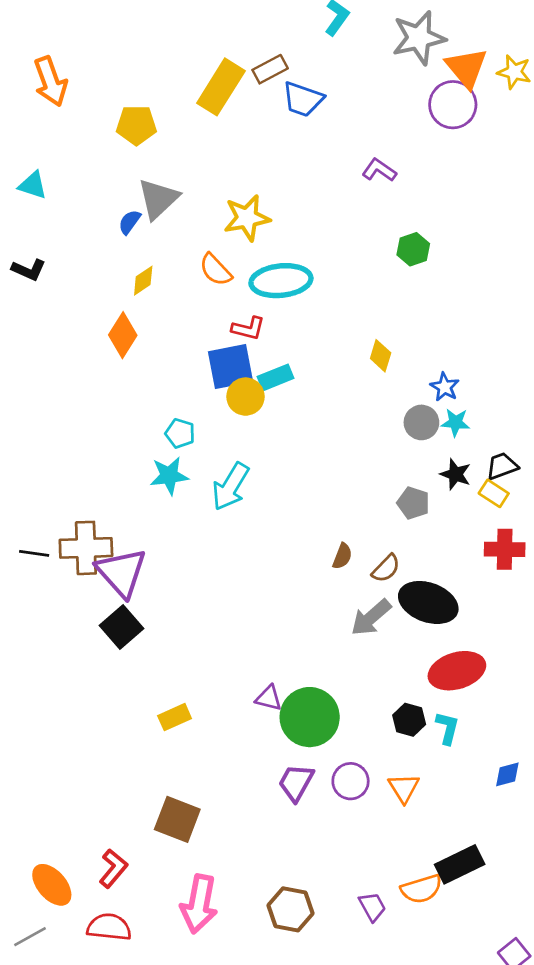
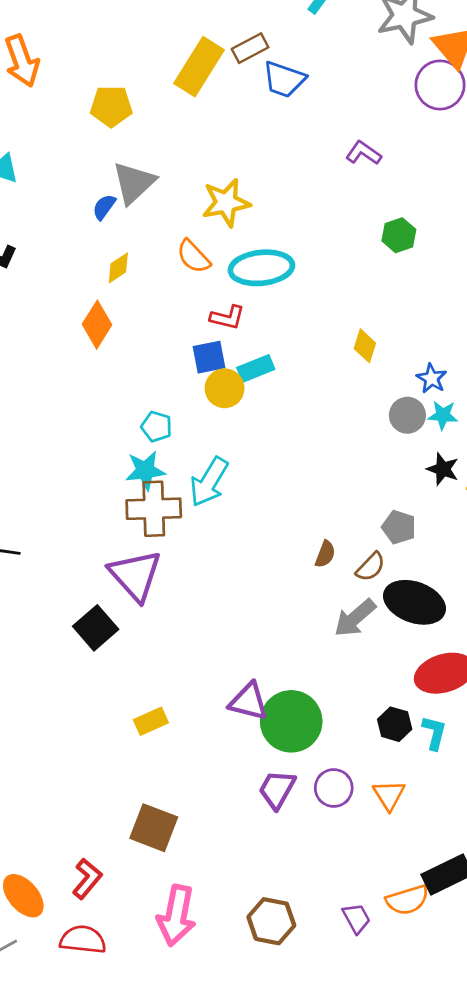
blue square: (231, 367) -> (209, 357), size x0.7
gray pentagon: (413, 503) -> (399, 527), moved
brown cross: (86, 548) -> (154, 509), moved
purple triangle: (121, 572) -> (135, 575), moved
purple triangle: (269, 698) -> (249, 702), size x1.4

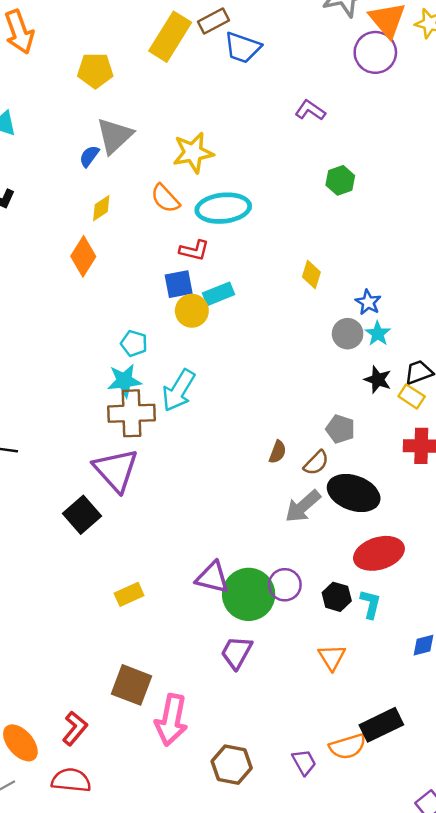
cyan star: (443, 415) -> (378, 334), turned 30
purple circle: (334, 788) -> (285, 585), moved
pink arrow: (176, 916) -> (171, 720), moved

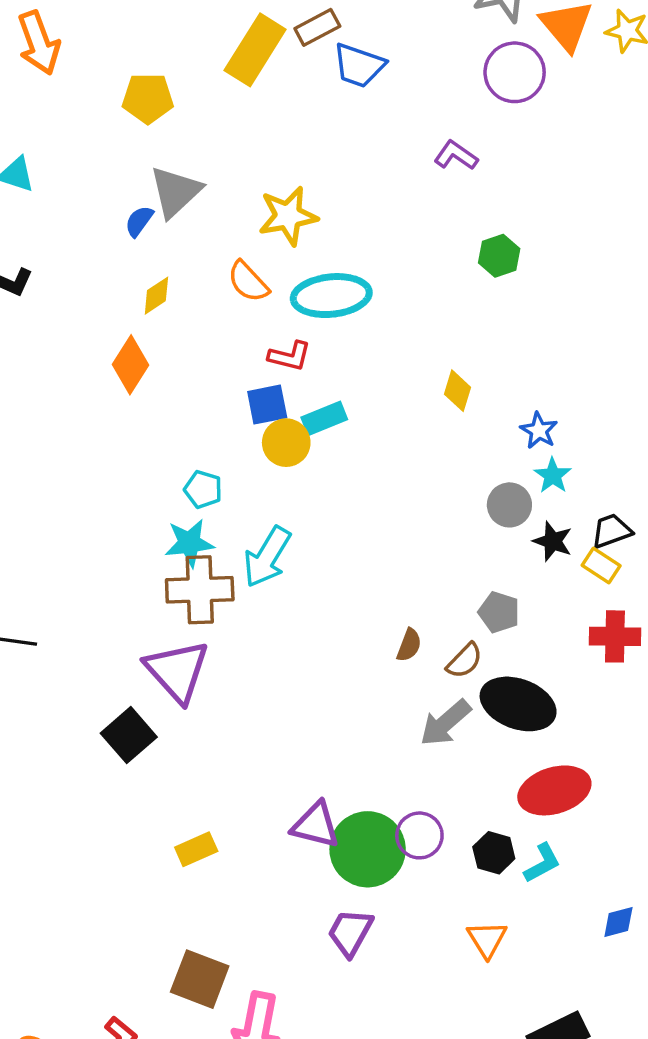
purple circle: (375, 52) -> (515, 72), moved
gray circle: (348, 334) -> (509, 505), moved
cyan L-shape: (370, 604) -> (542, 863), turned 48

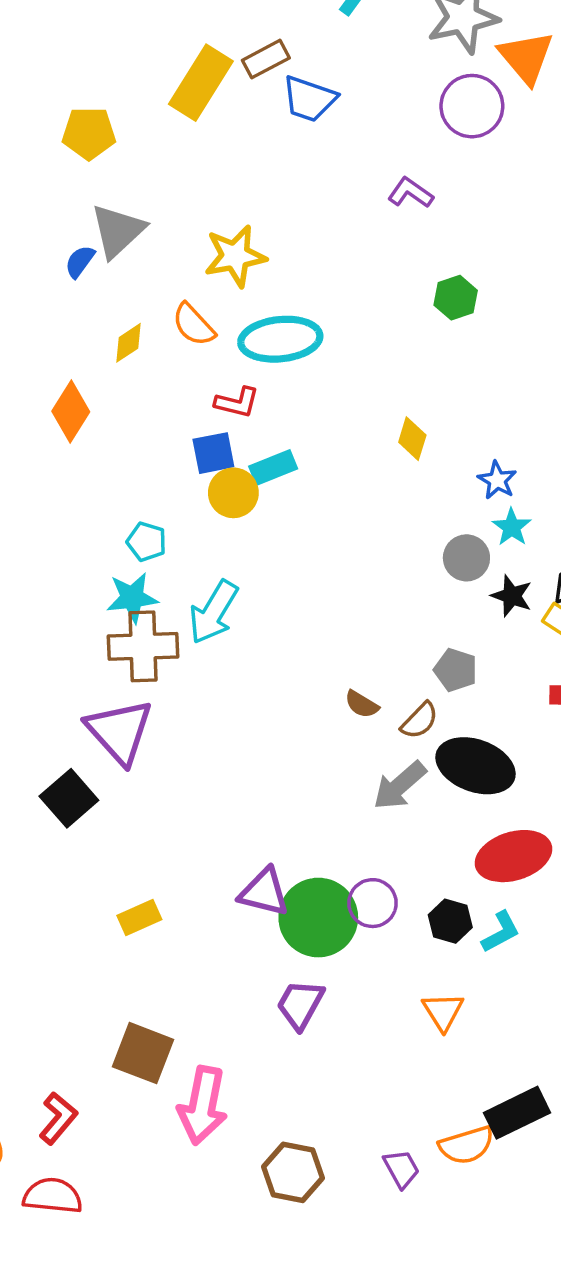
yellow diamond: (156, 296) -> (129, 343), moved
brown semicircle: (409, 645) -> (362, 704), turned 100

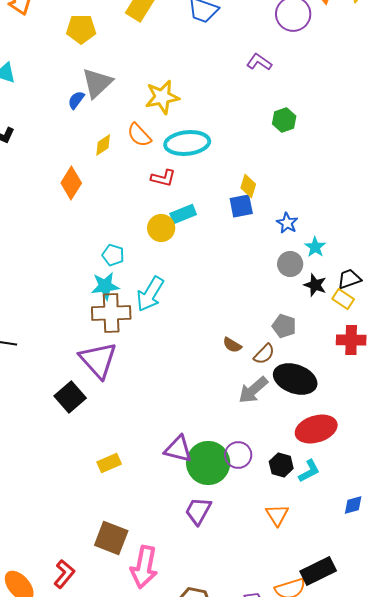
yellow diamond: (412, 439) -> (248, 186), moved
blue square: (213, 453) -> (241, 206), moved
blue star: (497, 480) -> (287, 223), moved

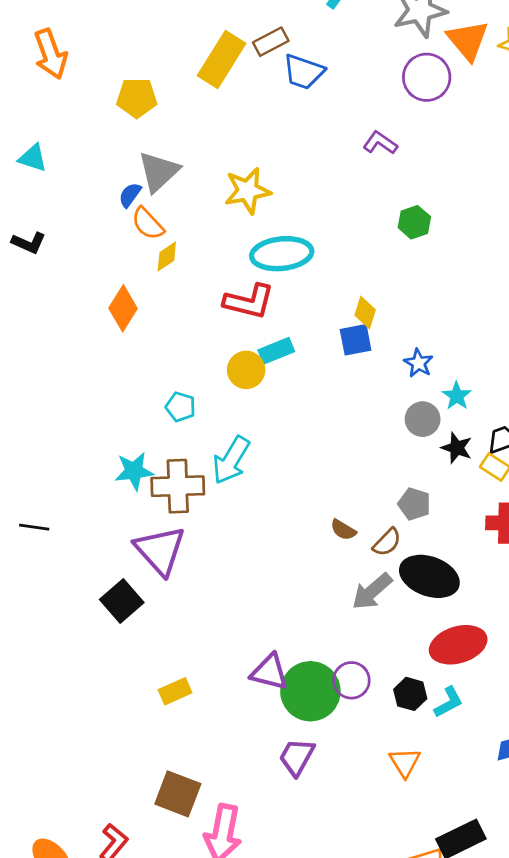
orange semicircle: (139, 135) -> (148, 224), moved
red L-shape: (163, 178) -> (249, 302), size x1.5
cyan star: (105, 286) -> (134, 471), moved

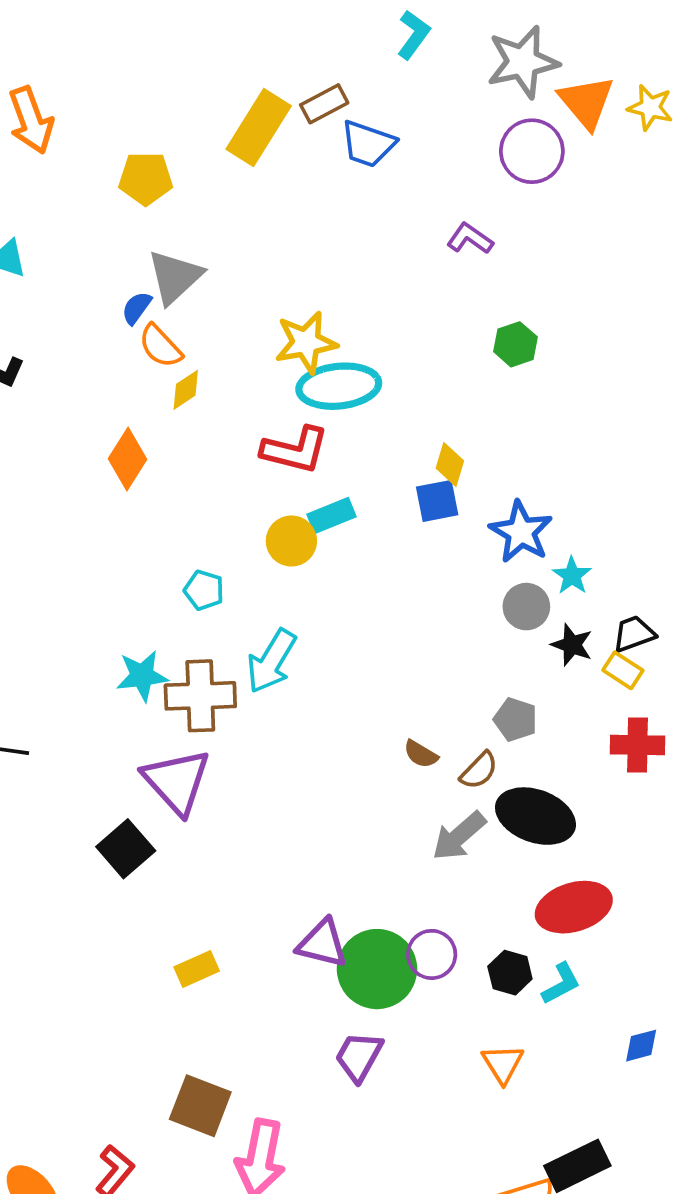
yellow star: (248, 191) -> (306, 342), moved
blue star: (418, 363) -> (521, 532), size x1.6

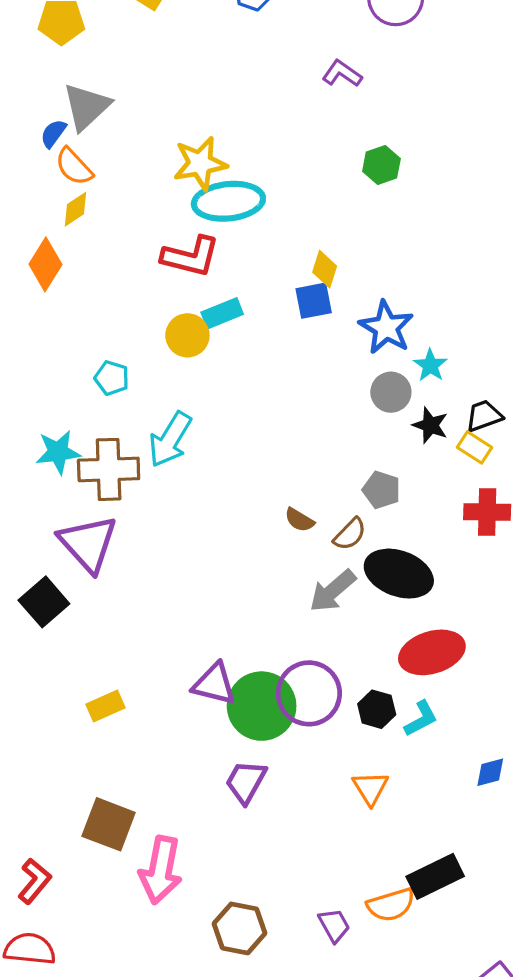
yellow diamond: (186, 390) -> (75, 209), moved
purple circle: (432, 954) -> (309, 693), size x1.5

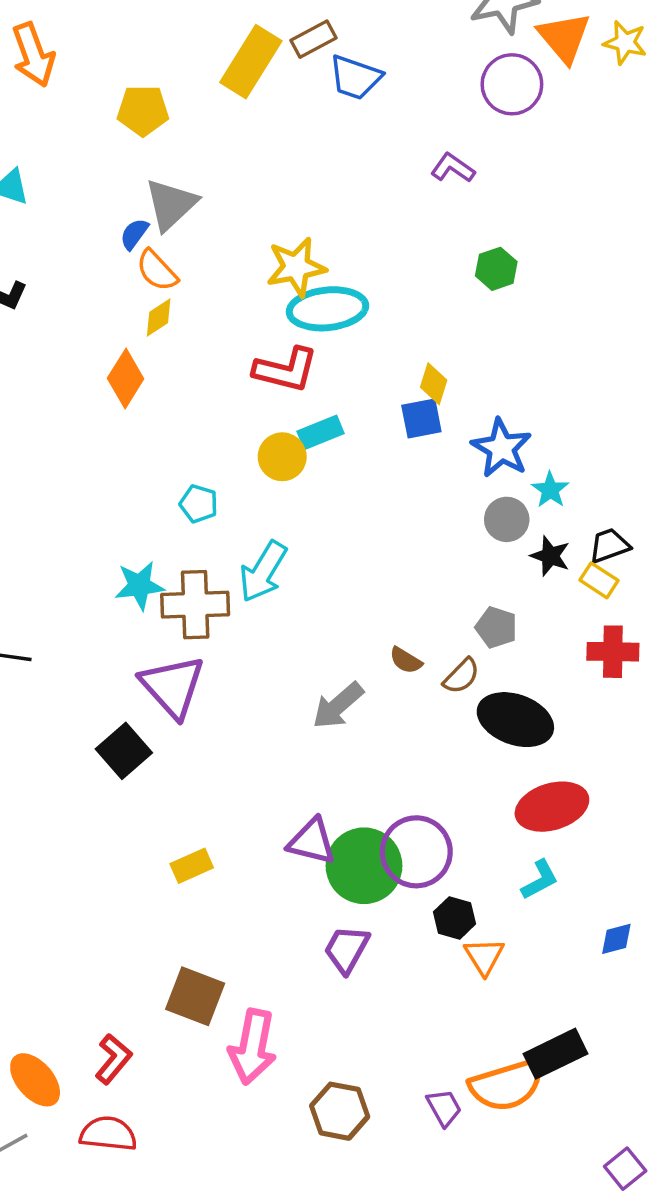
gray arrow: (333, 591) -> (338, 706), moved
black hexagon: (377, 709) -> (455, 918), moved
orange semicircle: (391, 905) -> (507, 1085), size x1.4

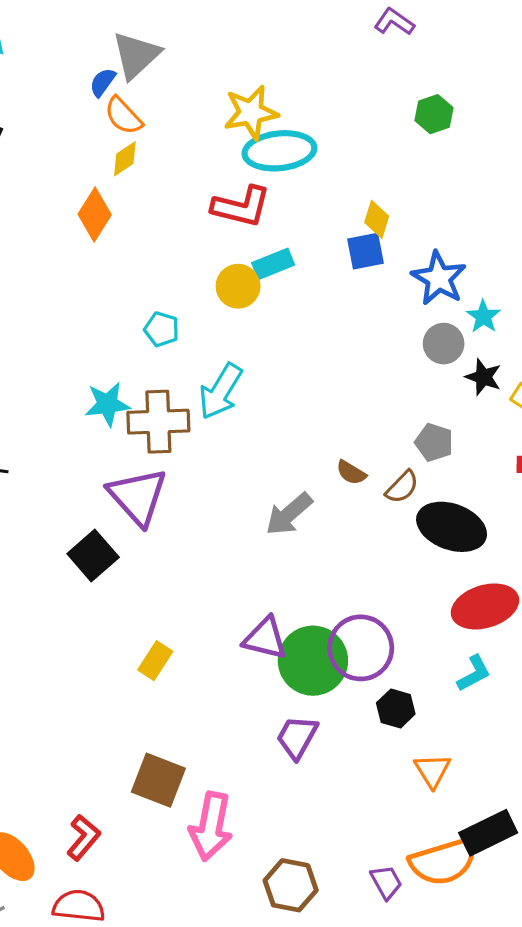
yellow rectangle: (192, 866) -> (155, 661), turned -33
orange triangle: (484, 956) -> (432, 771), moved

